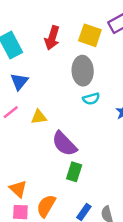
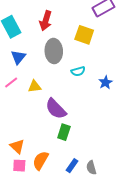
yellow square: (90, 35) -> (84, 35), moved
gray ellipse: (83, 71) -> (54, 51), moved

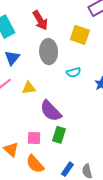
red arrow: (46, 21) -> (40, 20), turned -48
orange semicircle: (41, 161) -> (35, 164), turned -72
pink square: (19, 166) -> (34, 138), moved

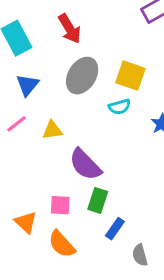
yellow square: (80, 35) -> (130, 76), moved
gray ellipse: (49, 52) -> (82, 76), turned 35
blue rectangle: (67, 169) -> (115, 229), moved

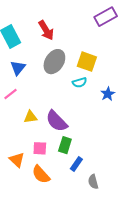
yellow triangle: (52, 130) -> (30, 117), moved

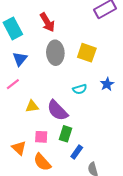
gray ellipse: (54, 62) -> (55, 53), turned -35
cyan semicircle: (80, 82) -> (80, 89), moved

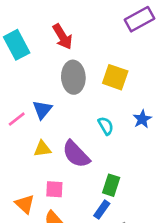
blue triangle: (20, 59) -> (42, 110), moved
cyan semicircle: (80, 89) -> (106, 126), turned -104
green rectangle: (66, 134) -> (111, 185), moved

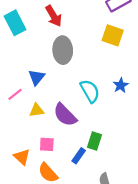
yellow square: (115, 77) -> (113, 35), moved
pink line: (17, 119) -> (15, 94), moved
cyan semicircle: (106, 126) -> (90, 91), size x1.5
blue rectangle: (102, 210) -> (79, 156), moved

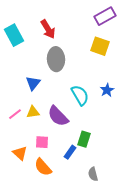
pink line: (15, 94) -> (15, 114), moved

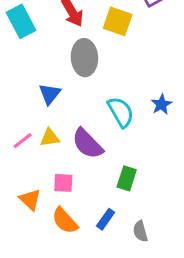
yellow square: (100, 46) -> (118, 21), moved
blue rectangle: (70, 152) -> (106, 219), moved

